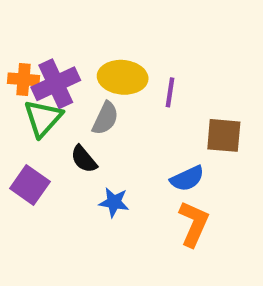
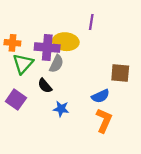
purple cross: (56, 84) -> (47, 47), moved, turned 30
purple line: (170, 92) -> (91, 22), moved

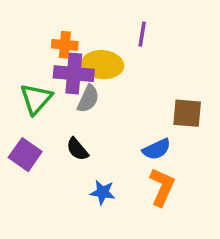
orange cross: (12, 43) -> (65, 45), moved
black semicircle: (45, 86) -> (77, 149), moved
blue star: (61, 109) -> (103, 192), moved

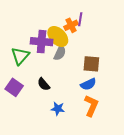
orange cross: (65, 45) -> (71, 25), moved, turned -32
yellow ellipse: (103, 65) -> (58, 37), turned 40
gray semicircle: (88, 99) -> (60, 53), moved
brown square: (187, 113) -> (91, 64), moved

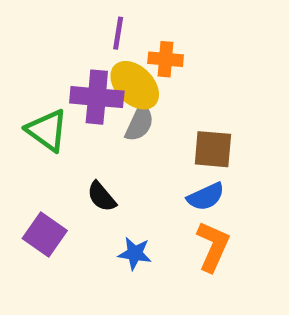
purple line: (80, 19) -> (118, 33), moved
orange cross: (71, 25) -> (166, 59), turned 32
green triangle: (20, 56) -> (47, 130), turned -36
purple square: (14, 87) -> (45, 235), moved

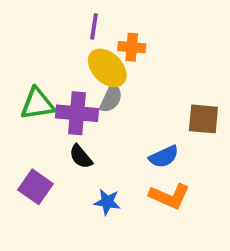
purple cross: (97, 97) -> (77, 113), moved
green triangle: (47, 130) -> (37, 104), turned -45
brown square: (213, 149) -> (203, 119), moved
orange L-shape: (213, 246) -> (169, 196), turned 90

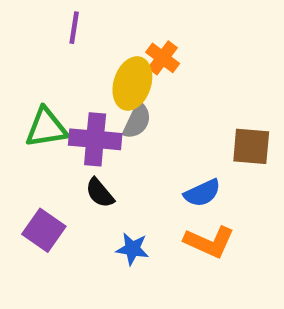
purple line: (94, 26) -> (74, 28), moved
orange cross: (132, 47) -> (163, 58), turned 32
yellow ellipse: (107, 68) -> (132, 83), turned 63

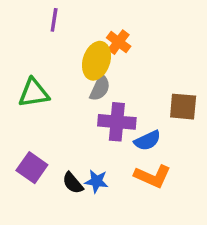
purple cross: (95, 139) -> (117, 122), moved
black semicircle: (100, 193) -> (73, 183), moved

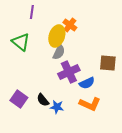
green triangle: (34, 93) -> (21, 42), moved, turned 48
purple cross: (117, 122) -> (69, 72), turned -30
black semicircle: (73, 183) -> (43, 100), moved

